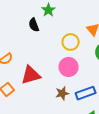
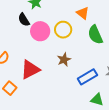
pink circle: (69, 67) -> (40, 31), moved
brown star: (62, 93) -> (64, 60), moved

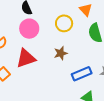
pink circle: (40, 31) -> (29, 29), moved

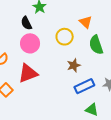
brown star: (61, 53) -> (74, 65), moved

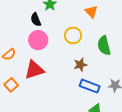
orange triangle: (86, 22) -> (91, 12), moved
blue rectangle: (84, 86) -> (90, 86), turned 42

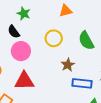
orange triangle: (91, 12) -> (66, 11), turned -48
red triangle: (34, 70) -> (24, 81), turned 30

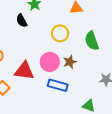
pink circle: (21, 51) -> (50, 62), moved
blue rectangle: (82, 83) -> (58, 85), moved

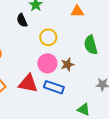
yellow circle: (60, 33) -> (48, 37), moved
red triangle: (24, 71) -> (28, 83), moved

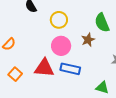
brown star: (67, 65) -> (88, 40), moved

